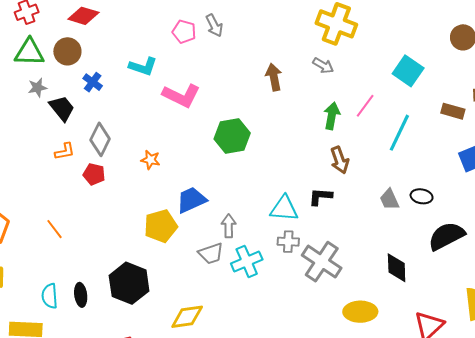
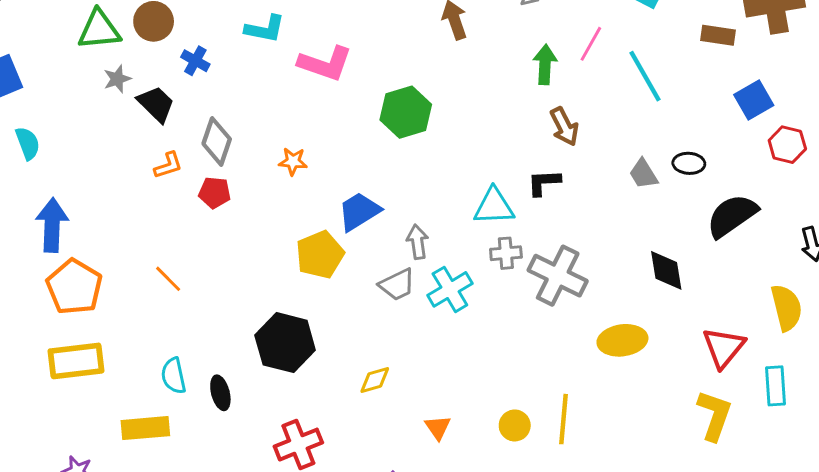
cyan line: (399, 133) -> (645, 76), turned -48
black ellipse: (81, 295) -> (220, 393), moved
yellow diamond: (187, 317) -> (375, 380), size x0.7

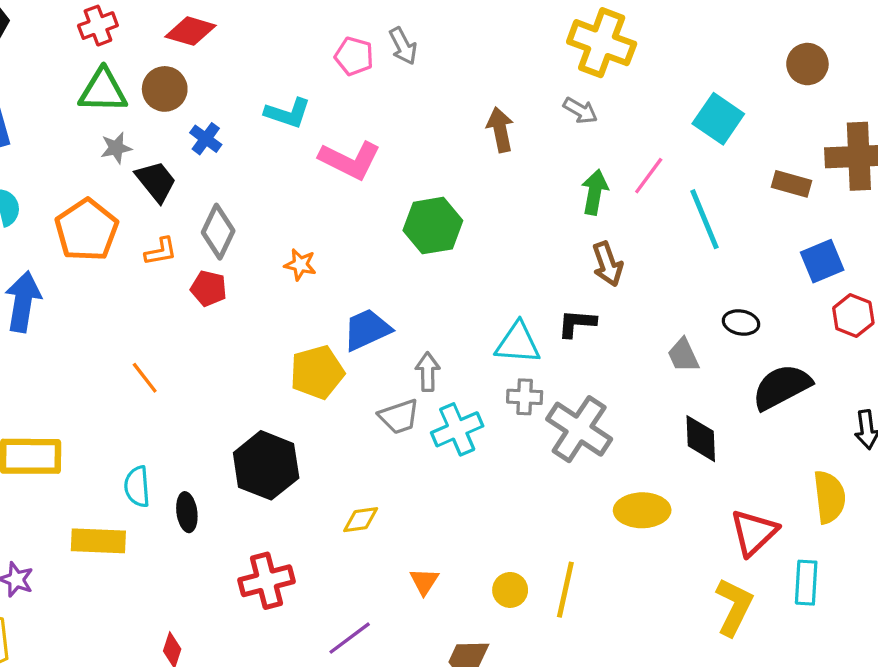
gray trapezoid: (643, 174) -> (683, 355), moved
orange pentagon: (74, 287) -> (86, 230), moved

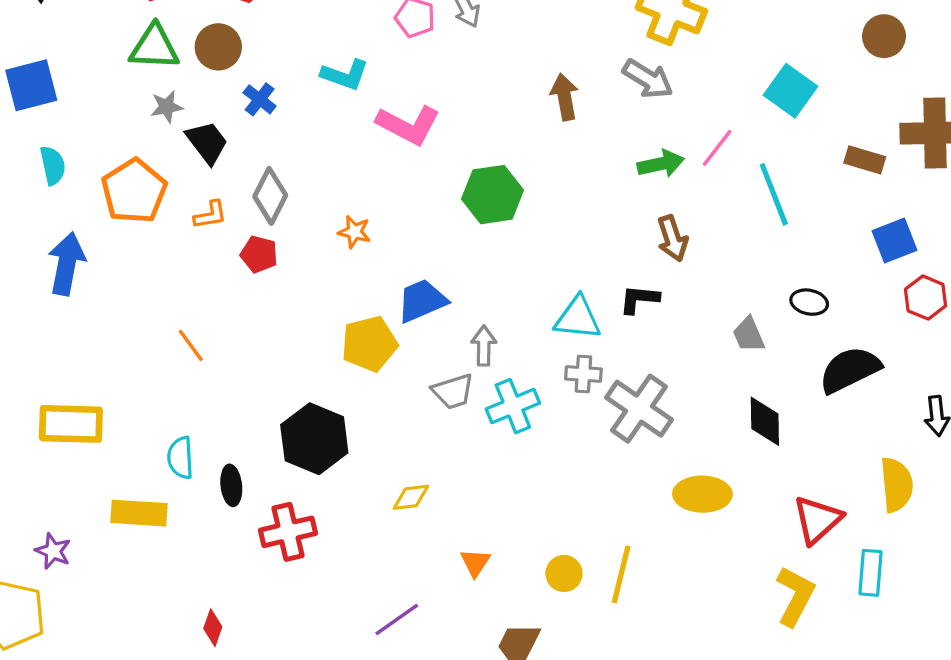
gray arrow: (580, 110) -> (648, 79), size x1.4
green arrow: (595, 192) -> (661, 164), turned 66
red cross: (266, 581) -> (288, 532), moved

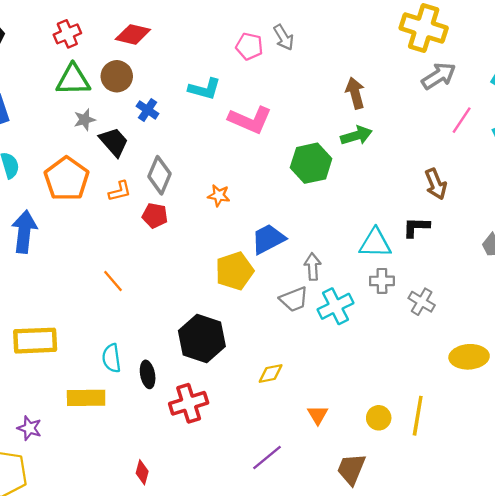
gray arrow: (648, 79) -> (439, 76), moved, turned -60
green arrow: (661, 164) -> (356, 136), moved
gray cross: (639, 409) -> (422, 302), size x0.6

